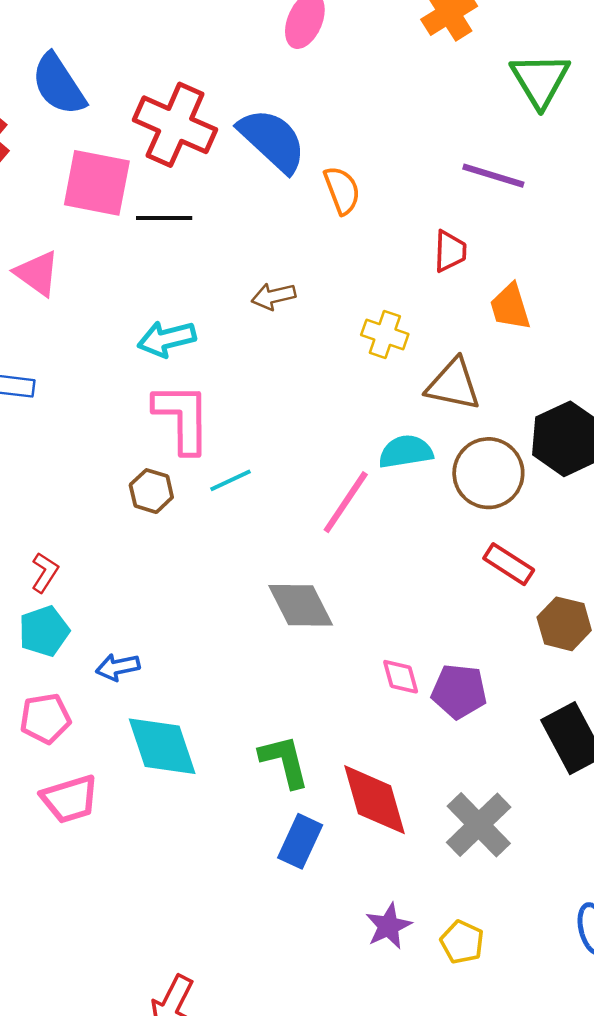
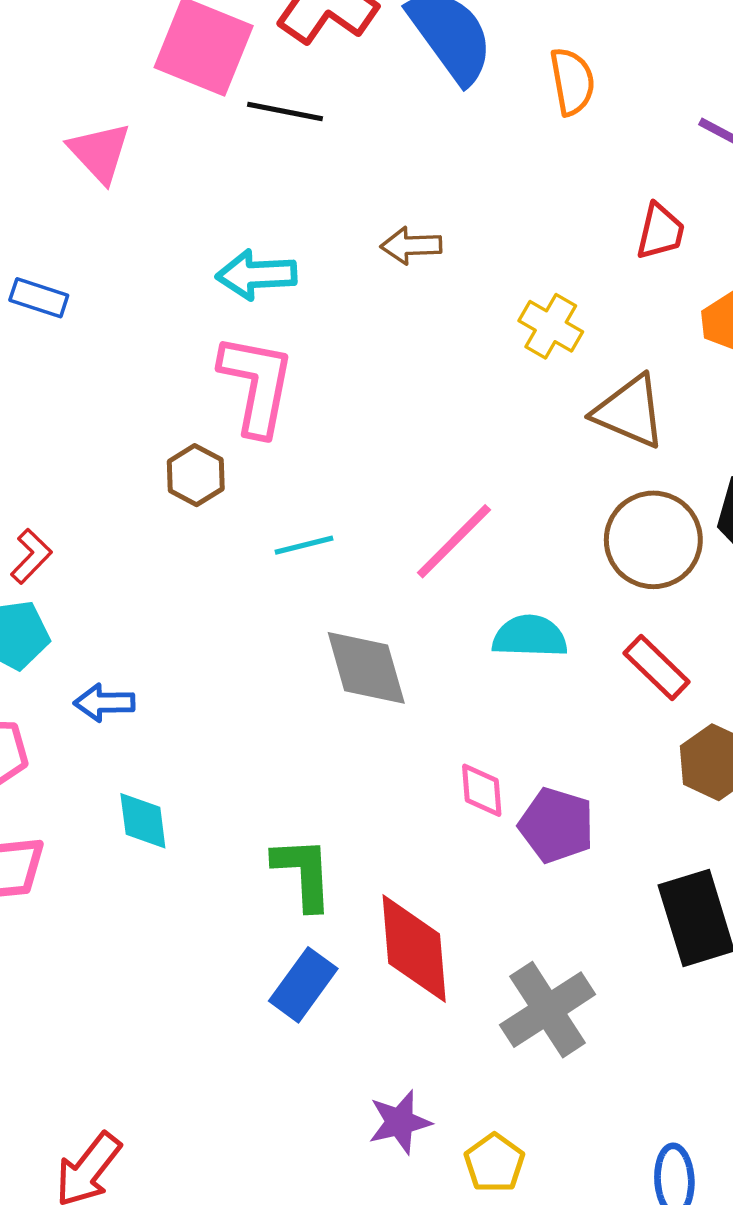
orange semicircle: (342, 190) -> (572, 82), moved
cyan semicircle: (406, 452) -> (530, 636), moved
cyan line: (230, 480) -> (304, 545), moved
cyan diamond: (162, 746) -> (143, 821), size x0.6

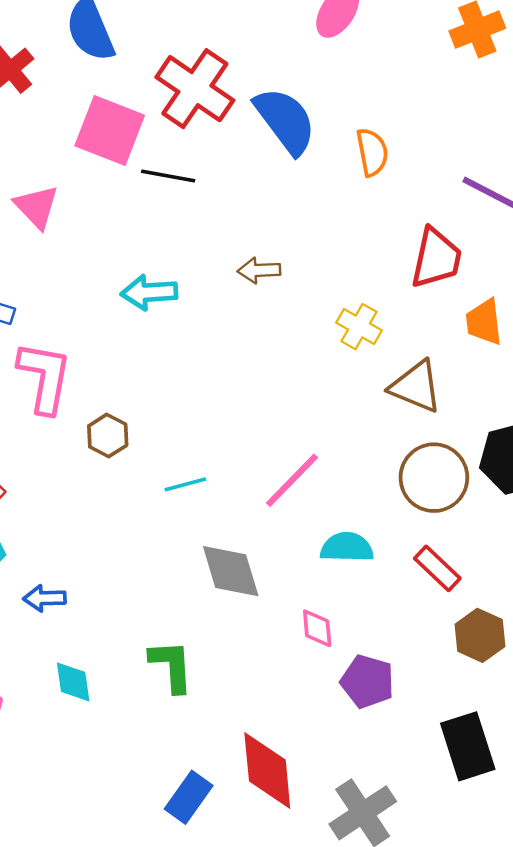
red trapezoid: (660, 231) -> (436, 258), size x1.5
pink L-shape: (257, 385) -> (45, 377), moved
pink diamond: (482, 790) -> (317, 628), moved
green L-shape: (303, 873) -> (171, 666), moved

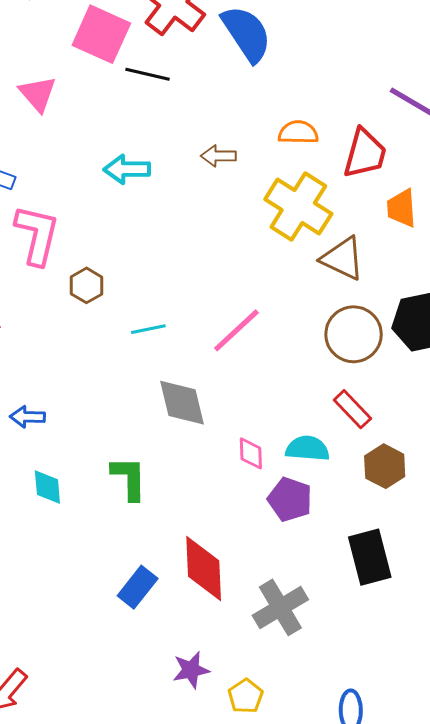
orange semicircle: (372, 152) -> (298, 132), moved, turned -81
yellow cross: (359, 327) -> (298, 207), size x1.8
cyan semicircle: (347, 547) -> (307, 448), moved

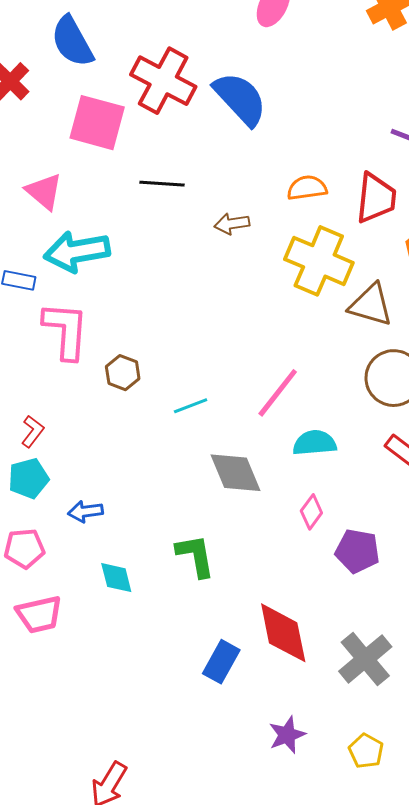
black line: (147, 74) -> (162, 184), moved
cyan arrow: (127, 169) -> (77, 251), moved, size x1.4
cyan semicircle: (307, 448) -> (315, 443), moved
pink diamond: (251, 453) -> (311, 512), turned 48
yellow pentagon: (246, 696) -> (366, 751), moved

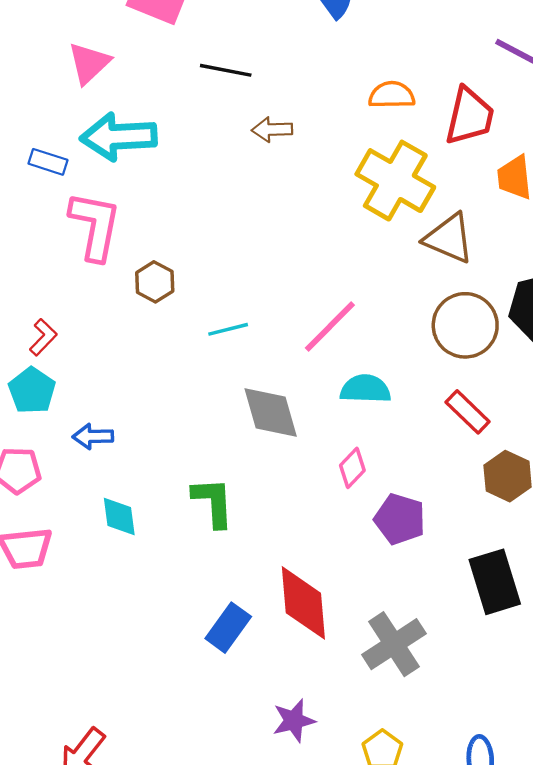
pink triangle: (44, 191) -> (89, 63), turned 30
brown arrow: (232, 224) -> (272, 130), moved
cyan pentagon: (28, 478) -> (32, 391), turned -30

